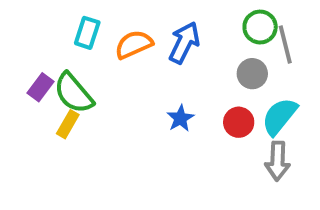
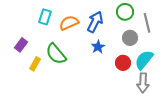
green circle: (260, 27) -> (125, 12), moved
green semicircle: (74, 93) -> (56, 54), moved
blue star: (180, 118) -> (98, 47), moved

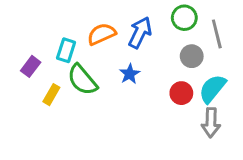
cyan rectangle: (45, 17) -> (66, 50), moved
blue star: (98, 47) -> (130, 74), moved

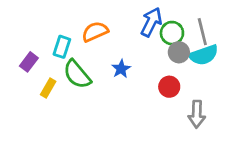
green circle: (184, 18) -> (172, 33), moved
blue arrow: (140, 33) -> (151, 22), moved
cyan semicircle: (212, 89) -> (204, 55), moved, turned -148

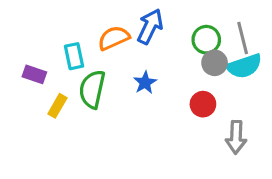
blue arrow: (151, 22) -> (150, 26), moved
cyan rectangle: (62, 47) -> (74, 56), turned -30
purple rectangle: (29, 62) -> (34, 74), turned 72
green semicircle: (77, 74) -> (92, 89), turned 52

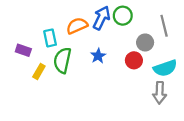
green circle: (206, 40) -> (123, 16), moved
cyan semicircle: (244, 66) -> (165, 68), moved
red circle: (203, 104) -> (134, 60), moved

